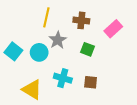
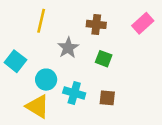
yellow line: (46, 17) -> (41, 21), moved
pink rectangle: (113, 29) -> (143, 23), moved
cyan circle: (39, 52) -> (46, 80), moved

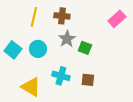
brown cross: (96, 24) -> (62, 16), moved
gray star: (68, 48) -> (67, 39), moved
cyan circle: (46, 80) -> (38, 49), moved

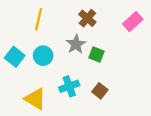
brown cross: (62, 16) -> (87, 18), moved, turned 35
cyan cross: (61, 76) -> (69, 86), turned -36
brown square: (88, 80) -> (100, 91), turned 32

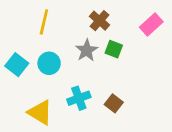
green square: (96, 54) -> (114, 49), moved

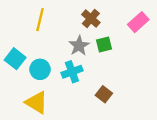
green square: (114, 49) -> (104, 45), turned -35
cyan circle: (49, 63) -> (40, 69), moved
cyan cross: (79, 98) -> (72, 72), moved

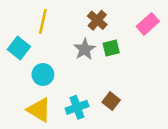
cyan square: (15, 59) -> (19, 48), moved
cyan cross: (72, 72) -> (77, 107), moved

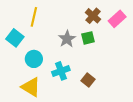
brown cross: (97, 20) -> (93, 16), moved
cyan cross: (77, 107) -> (61, 71), moved

